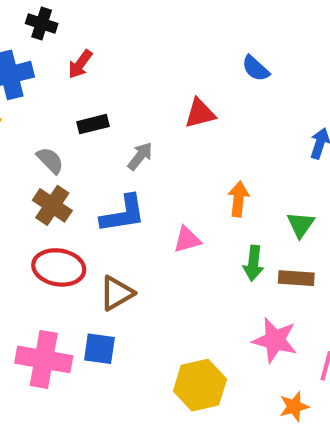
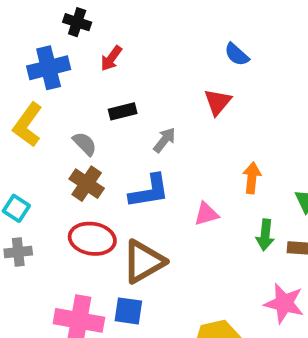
blue semicircle: (256, 68) -> (237, 54), moved
red triangle: (200, 113) -> (218, 102), turned -36
brown triangle: (117, 293) -> (144, 262), size x1.4

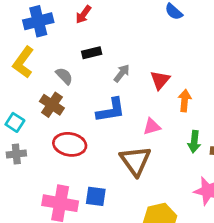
red triangle: (218, 102) -> (160, 80), moved
brown cross: (87, 184) -> (52, 105), moved
brown triangle: (144, 262) -> (135, 161), moved, turned -36

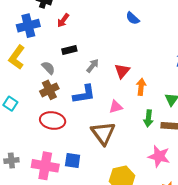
brown cross: (52, 105) -> (49, 90), moved, turned 30
gray cross: (16, 154) -> (11, 161), moved

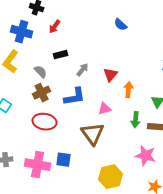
blue cross: (28, 26) -> (22, 32), turned 30

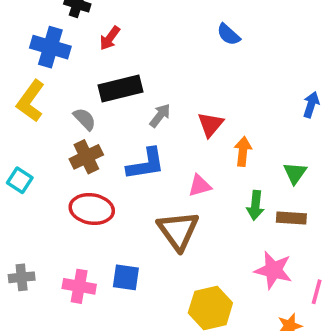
black rectangle: (61, 55) -> (121, 88), size x1.6
pink cross: (38, 165) -> (79, 286), size x0.7

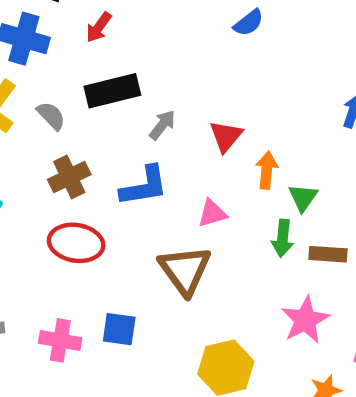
blue semicircle: (228, 35) -> (249, 23), turned -80
gray semicircle: (85, 119) -> (51, 116), moved
green triangle: (295, 173) -> (303, 197), moved
pink star: (273, 270) -> (305, 320), turned 30

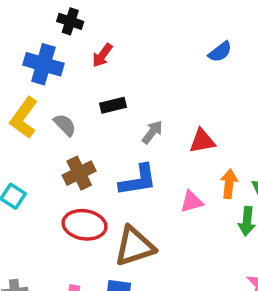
black rectangle: (112, 91) -> (113, 105), size x0.6
red triangle: (226, 136) -> (202, 141), turned 40
orange arrow: (267, 170) -> (229, 184), moved
brown triangle: (185, 270) -> (134, 246), moved, turned 48

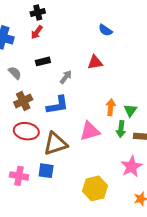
black cross: (70, 21) -> (38, 12), moved, turned -32
blue semicircle: (220, 52) -> (105, 30), turned 72
red triangle: (202, 141) -> (95, 62), moved
pink triangle: (192, 202) -> (90, 131), moved, size x1.5

